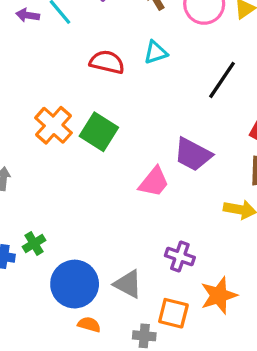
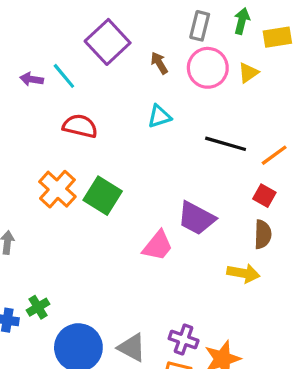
red semicircle: (107, 62) -> (80, 126), moved
black line: (222, 80) -> (226, 144), turned 72
purple cross: (180, 256) -> (184, 339), moved

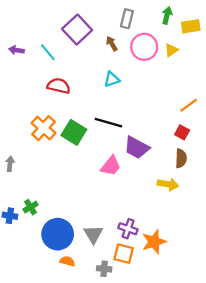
gray rectangle: (200, 26) -> (127, 19), moved
purple arrow: (32, 79) -> (16, 50), moved
black line: (226, 144) -> (108, 123), moved
gray triangle: (132, 348) -> (93, 234), turned 30

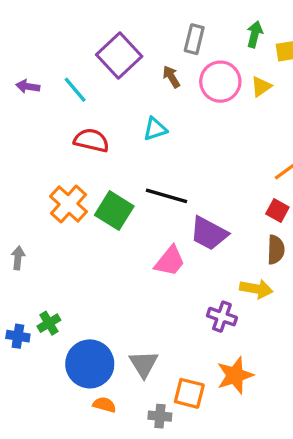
cyan triangle: (112, 79) -> (155, 129), moved
purple cross: (128, 229) -> (222, 317), moved

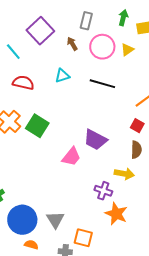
black line: (166, 196) -> (102, 84), moved
orange star: (235, 375) -> (116, 214), moved, turned -30

